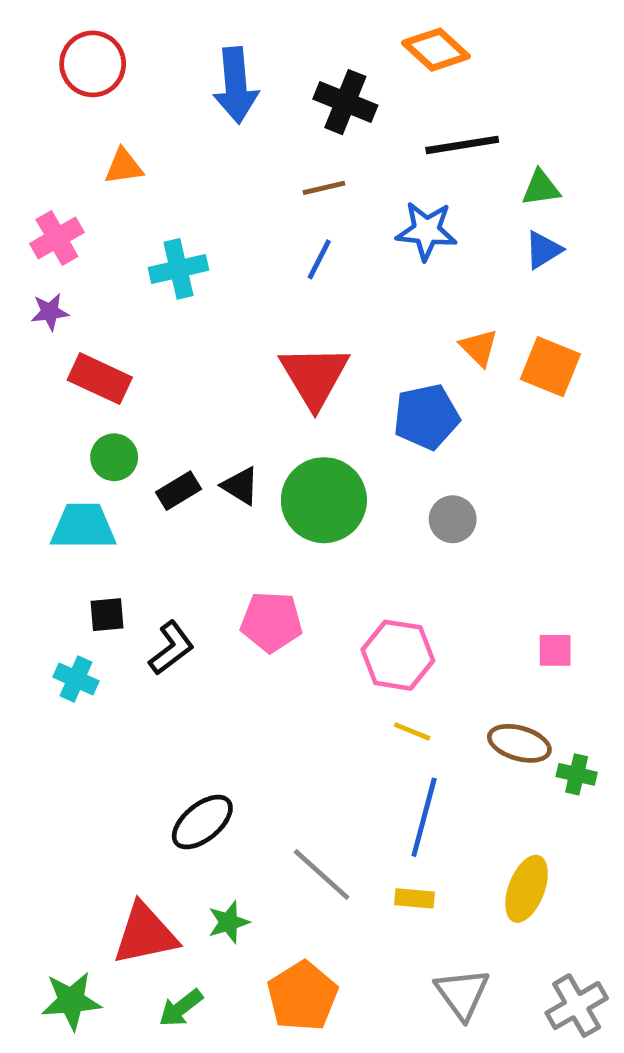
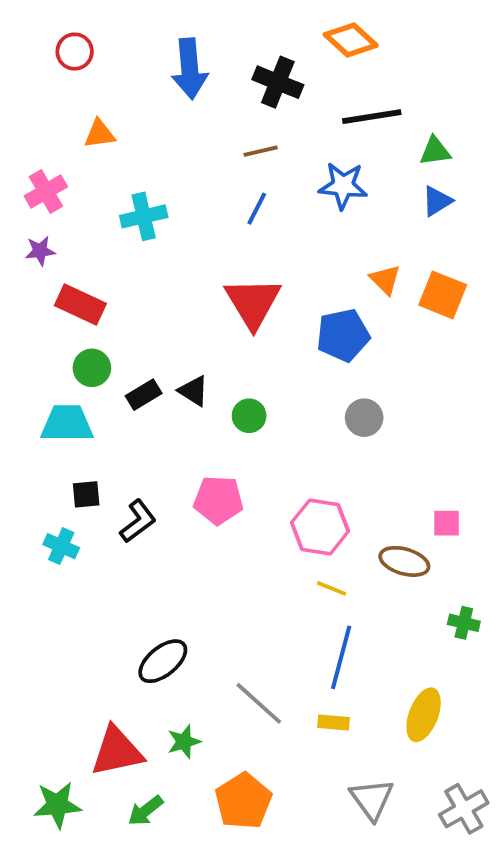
red circle: (93, 64) -> (75, 52), size x0.7
green circle: (324, 500) -> (249, 416), moved, size x0.5
brown ellipse: (519, 743) -> (404, 561), moved

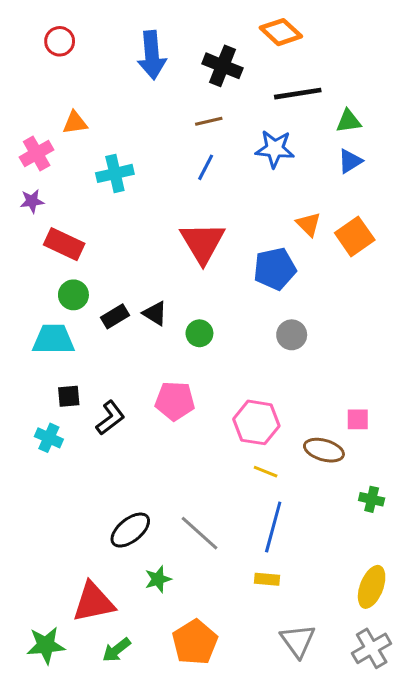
orange triangle: (100, 134) -> (75, 123), moved
orange square: (443, 295) -> (355, 236), turned 33
gray line: (259, 703) -> (199, 533), moved
yellow ellipse: (424, 715) -> (372, 587), moved
green star: (184, 742) -> (158, 579), moved

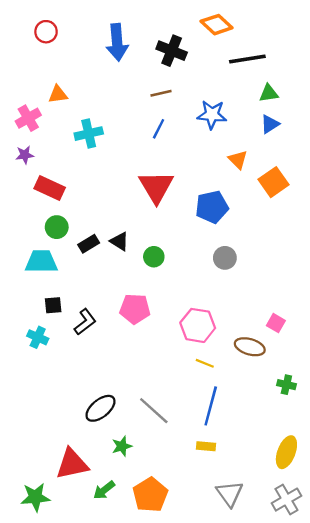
black line: (298, 94) -> (247, 59), moved
orange triangle: (309, 224) -> (238, 160), moved
pink square: (358, 419) -> (276, 323), turned 30
green arrow: (116, 650) -> (104, 490), moved

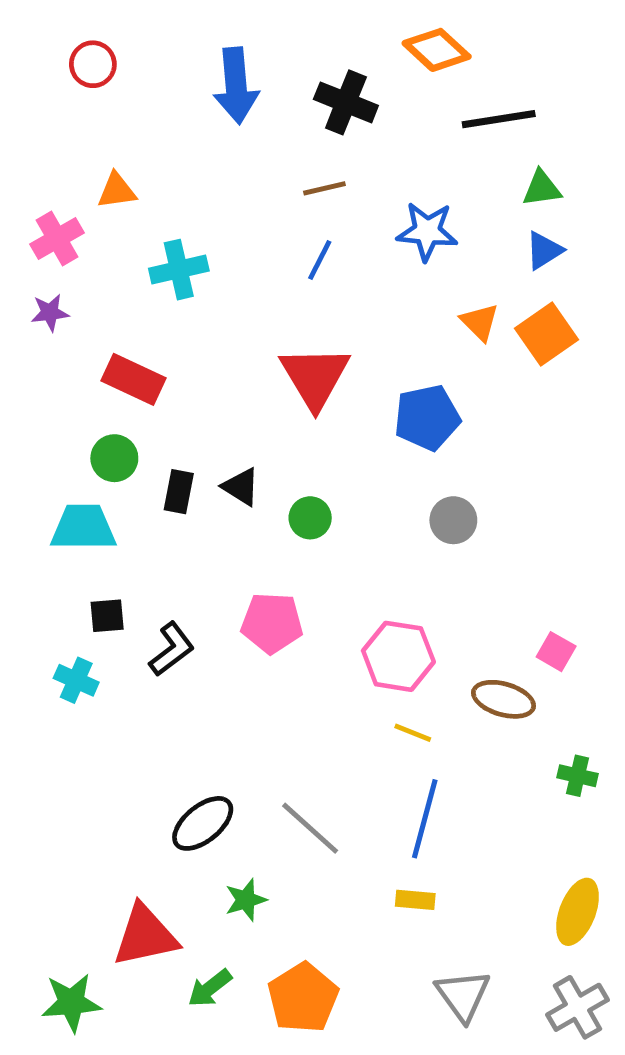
orange square: (273, 182) -> (546, 334), moved
red rectangle: (50, 188) -> (133, 379), moved
black rectangle: (89, 244) -> (179, 492), turned -48

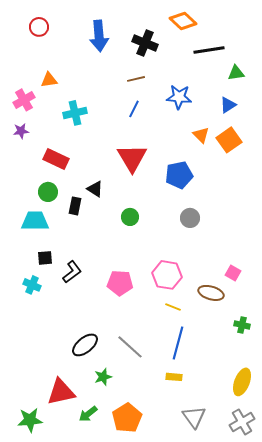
green triangle: (542, 188) -> (236, 73), moved
black triangle: (241, 487) -> (95, 189), moved
pink pentagon: (272, 623) -> (120, 283), moved

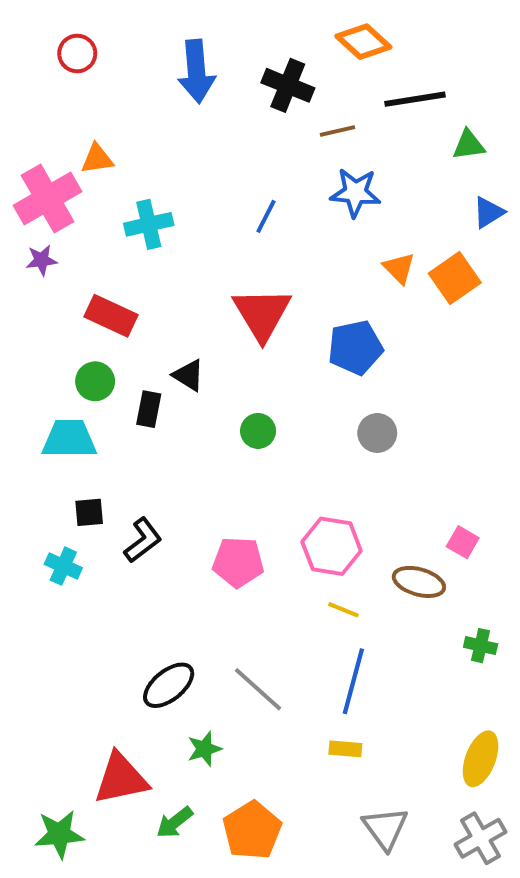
brown line: (136, 79) -> (337, 131), moved
pink cross: (24, 100) -> (47, 199), size x1.5
blue triangle: (228, 105) -> (488, 212), moved

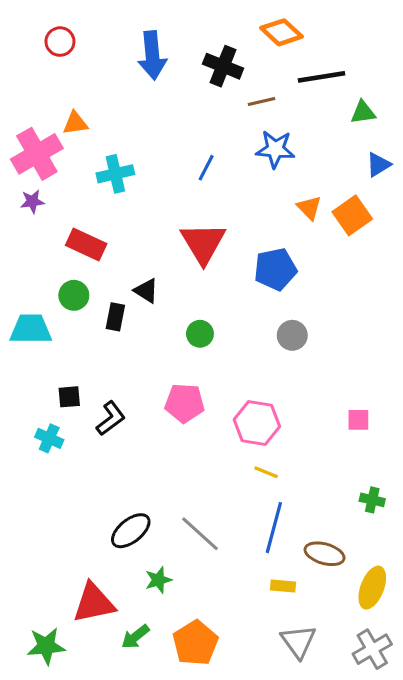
cyan trapezoid: (69, 439) -> (31, 329), moved
pink square: (463, 542) -> (358, 420), turned -30
pink pentagon: (238, 562) -> (185, 403), moved
brown ellipse: (419, 582) -> (325, 554), moved
yellow rectangle: (345, 749) -> (283, 586), moved

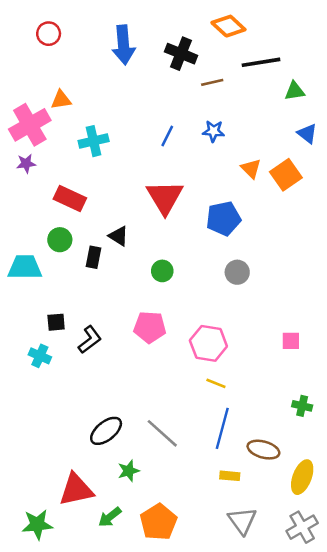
blue star: (275, 149) -> (213, 131), moved, size x0.7
blue triangle: (378, 165) -> (307, 134), turned -50

